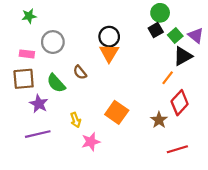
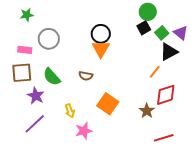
brown semicircle: (80, 72) -> (86, 76), moved, turned -40
red diamond: (180, 103) -> (166, 95), turned 30
purple line: (38, 134) -> (35, 124), turned -30

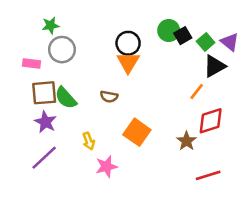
green circle: (148, 12) -> (169, 30), moved
green star: (27, 15) -> (51, 25), moved
brown square: (22, 73) -> (44, 93), moved

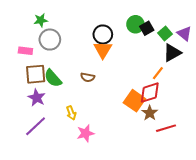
red diamond: (211, 121) -> (150, 93), moved
orange square: (137, 132) -> (134, 101), moved
red line: (208, 175) -> (166, 128), moved

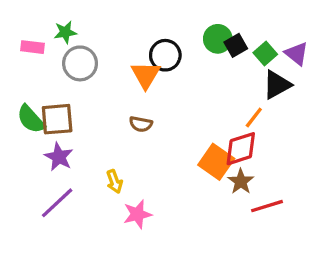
orange triangle: (103, 50) -> (146, 75), moved
pink rectangle: (25, 51) -> (32, 47), moved
green semicircle: (53, 78) -> (31, 119), moved

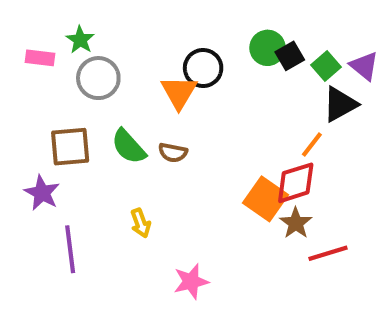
green star: (65, 32) -> (80, 40), turned -30
green semicircle: (31, 119) -> (129, 147), moved
purple star: (59, 157) -> (42, 193), moved
purple line: (57, 203) -> (70, 249), turned -54
pink star: (137, 214) -> (191, 281), moved

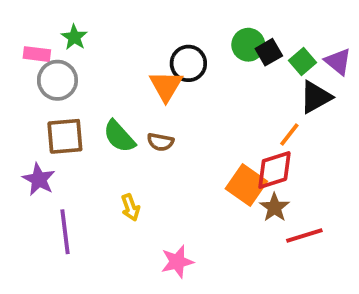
gray circle: (98, 78) -> (57, 80), moved

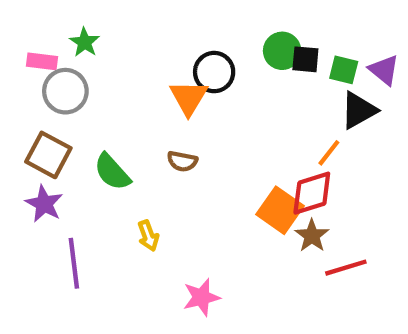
black square: (269, 52) -> (305, 59), turned 35
green square: (303, 62) -> (344, 70), turned -35
brown square: (65, 136) -> (48, 155), moved, turned 33
green semicircle: (119, 136) -> (112, 172), moved

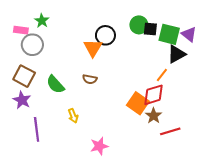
green square: (344, 70) -> (169, 34), size x1.5

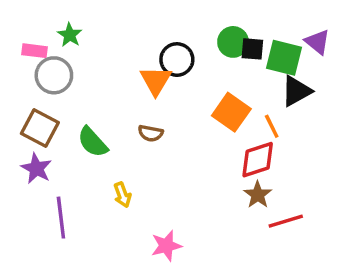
purple triangle: (189, 34) -> (317, 42), moved
orange line: (162, 75) -> (272, 126), turned -64
orange square: (138, 103) -> (231, 112), moved

